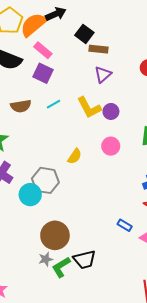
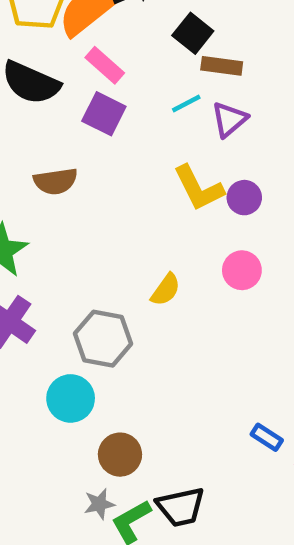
cyan line: (53, 104) -> (186, 103), moved
cyan circle: (30, 195) -> (71, 398), moved
brown circle: (55, 235) -> (120, 455), size x0.7

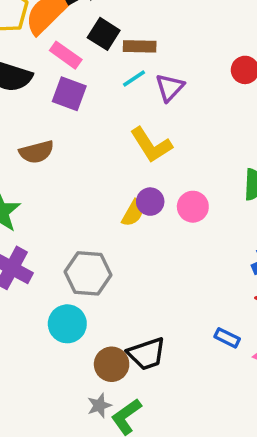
black square: (193, 33) -> (104, 34), moved
brown rectangle: (222, 66) -> (140, 46), moved
purple circle: (244, 198) -> (150, 202), moved
yellow semicircle: (166, 290) -> (133, 213), moved
black trapezoid: (181, 507) -> (146, 354), moved

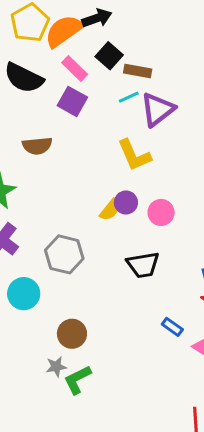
purple triangle: (170, 87) -> (157, 109), size x1.4
cyan circle: (67, 324) -> (24, 294), moved
black trapezoid: (146, 354) -> (143, 265), moved

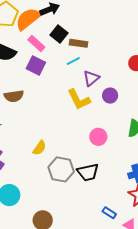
purple triangle: (157, 109) -> (91, 78), moved, size x0.7
purple circle: (126, 202) -> (110, 96), moved
yellow semicircle: (110, 210) -> (39, 148), moved
gray hexagon: (64, 254) -> (61, 169), moved

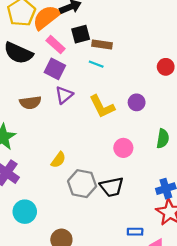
black square: (59, 34) -> (81, 34), turned 36
cyan line: (73, 61) -> (96, 64), turned 48
purple triangle: (91, 78) -> (64, 95), moved
blue rectangle: (109, 213) -> (135, 232), turned -32

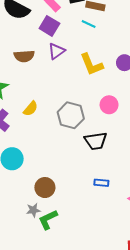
yellow semicircle: (58, 160) -> (31, 109), moved
gray hexagon: (82, 184) -> (71, 115), moved
blue rectangle: (135, 232) -> (101, 183), moved

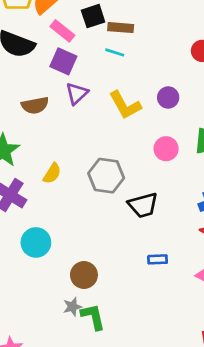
pink circle: (109, 105) -> (166, 149), moved
green L-shape: (48, 220) -> (93, 317), turned 110

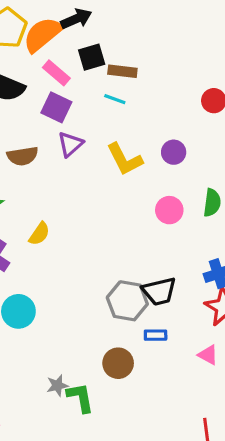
gray hexagon: (106, 176) -> (127, 301), moved
black trapezoid: (143, 205) -> (159, 291), moved
brown circle: (84, 275) -> (118, 363), moved

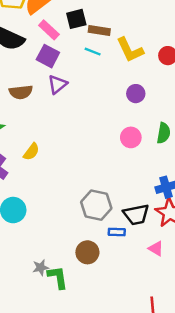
yellow L-shape: (125, 159) -> (130, 50), moved
black trapezoid: (159, 291) -> (136, 215), moved

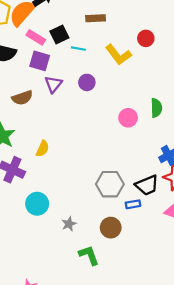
black square: (76, 19) -> (59, 35), moved
brown rectangle: (99, 31) -> (96, 18), moved
yellow L-shape: (130, 50) -> (118, 55), moved
purple circle: (136, 94) -> (87, 82), moved
gray star: (41, 267) -> (69, 224), moved

